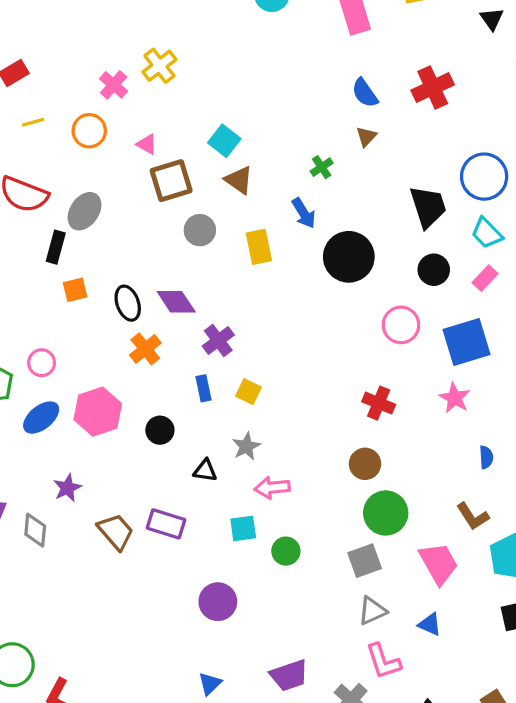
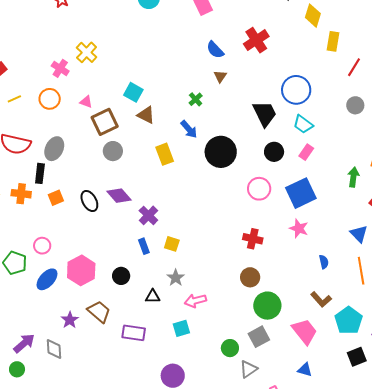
gray circle: (200, 230) -> (113, 151), moved
orange cross: (145, 349) -> (21, 194), moved, turned -36
brown trapezoid: (116, 532) -> (99, 312), moved
green circle: (286, 551) -> (230, 348), moved
gray triangle: (372, 611) -> (248, 369), moved

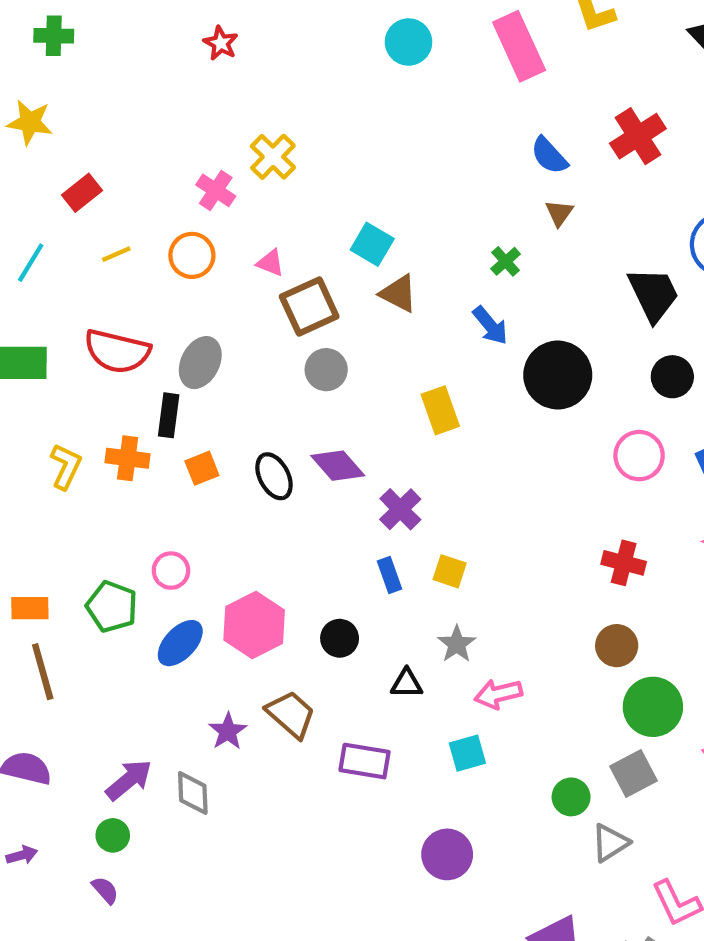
yellow rectangle: (165, 154) -> (440, 410), moved

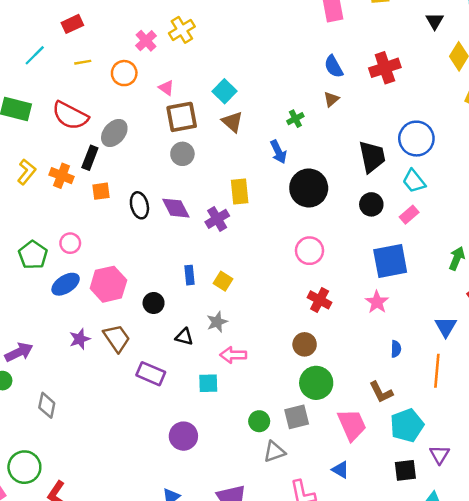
pink circle: (639, 456) -> (309, 251), moved
purple cross: (400, 509) -> (217, 219), moved
gray diamond: (193, 793) -> (47, 405), moved

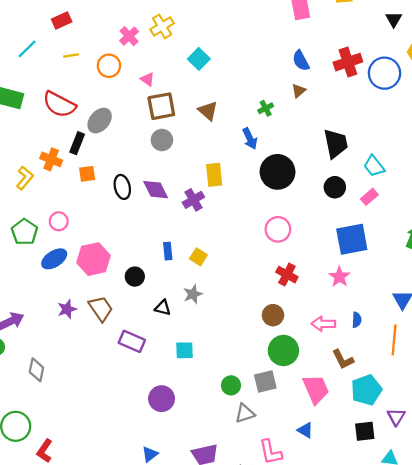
cyan square: (225, 91) -> (199, 59), moved
blue circle: (416, 139) -> (385, 73), moved
yellow L-shape: (27, 172) -> (25, 178), moved
pink arrow: (233, 355) -> (323, 324), moved

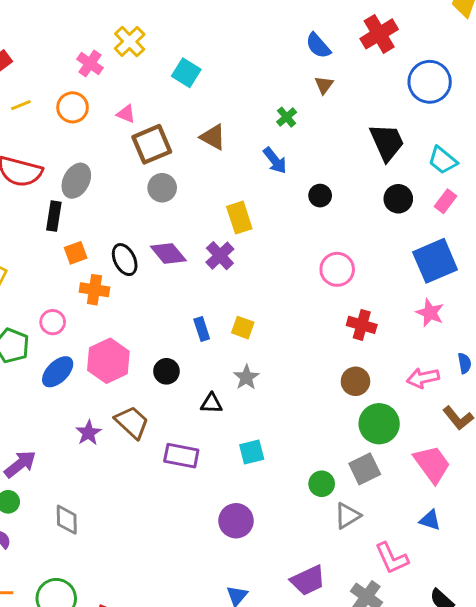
blue circle: (385, 73) -> (430, 82), moved
orange cross: (51, 159) -> (94, 290), moved
black circle: (278, 172) -> (320, 196), size x0.5

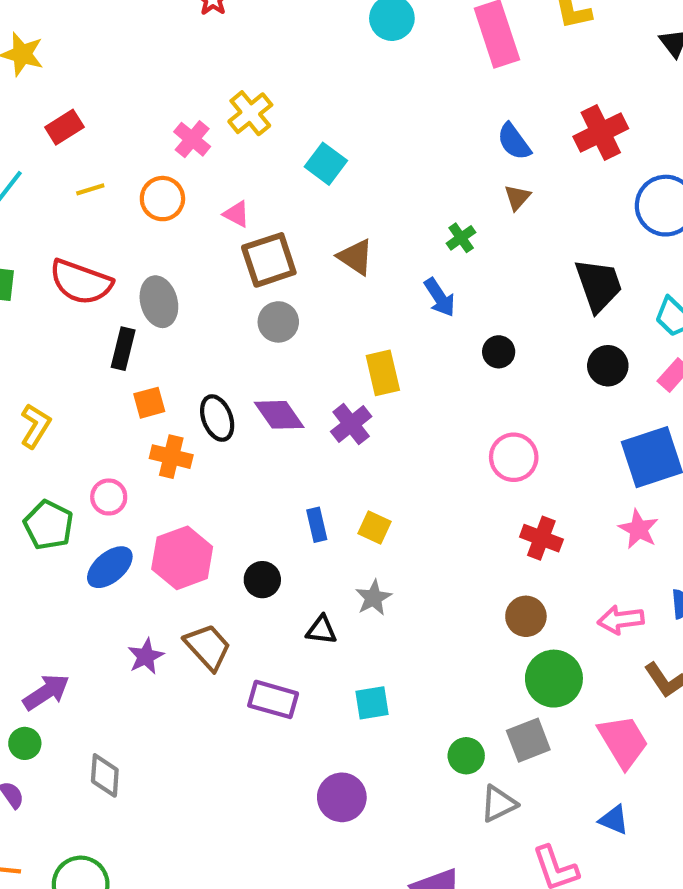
gray ellipse: (76, 181) -> (159, 302), turned -48

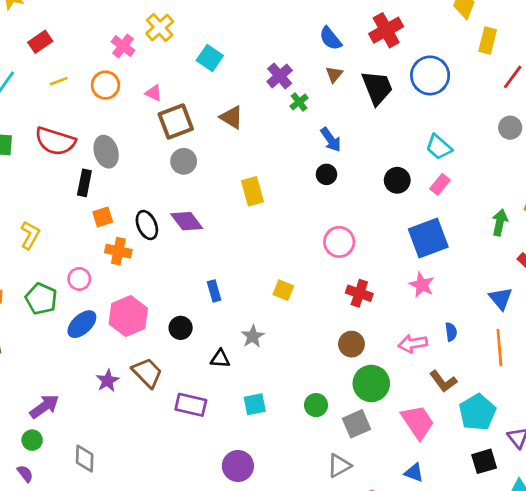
black trapezoid: (599, 285) -> (377, 88), moved
blue arrow: (440, 297) -> (331, 140), moved
purple cross: (351, 424) -> (280, 76), moved
yellow square: (374, 528) -> (283, 290), moved
green circle: (466, 756) -> (316, 405), moved

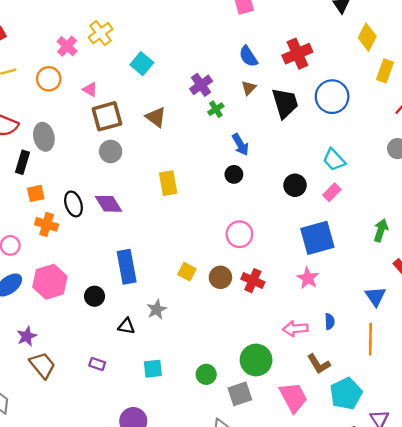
blue rectangle: (214, 291) -> (127, 267), size x1.8
brown circle: (351, 344) -> (220, 277), moved
brown trapezoid: (147, 373) -> (42, 365), moved
purple rectangle: (191, 405) -> (97, 364), size x0.6

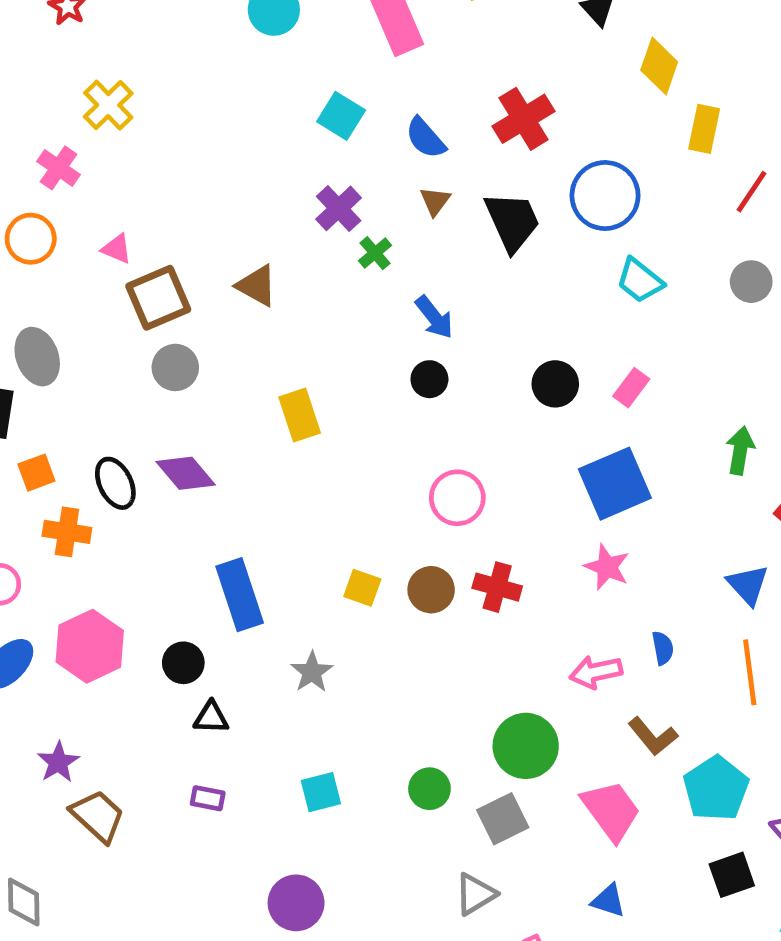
yellow cross: (101, 33) -> (108, 105), moved
cyan square: (142, 64) -> (341, 116), moved
cyan trapezoid: (334, 160) -> (640, 280), moved
black triangle: (126, 326) -> (211, 718), moved

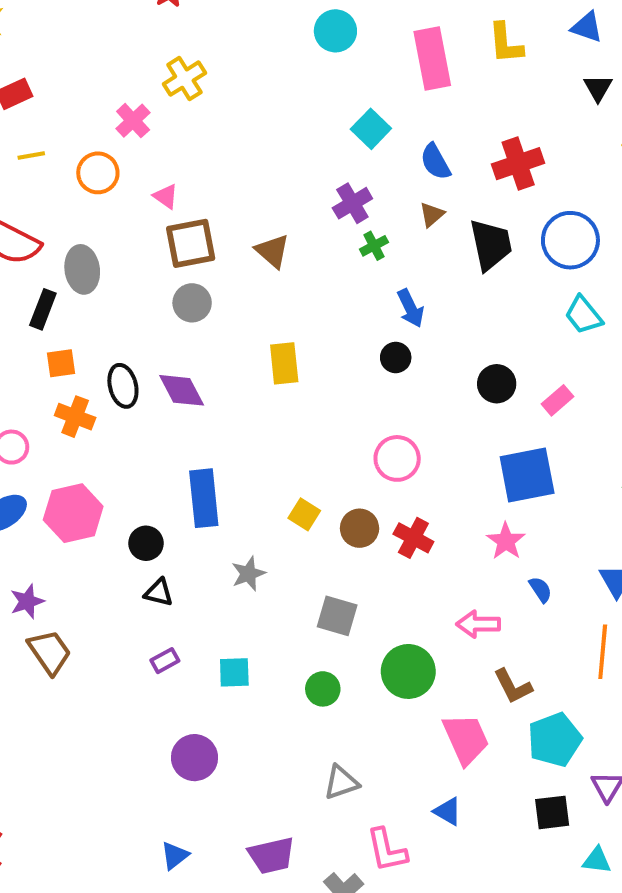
blue semicircle: (663, 648) -> (540, 590), moved, turned -36
purple rectangle: (208, 798) -> (165, 661), moved, turned -52
gray square: (503, 819) -> (337, 616), moved, turned 30

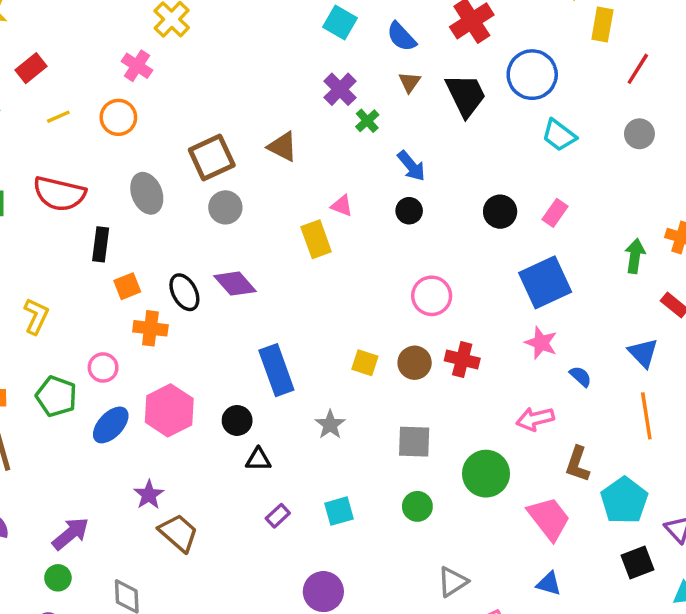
pink triangle: (166, 196) -> (342, 206), moved
gray ellipse: (82, 269) -> (147, 193), moved
brown L-shape: (513, 686) -> (578, 464), turned 60

